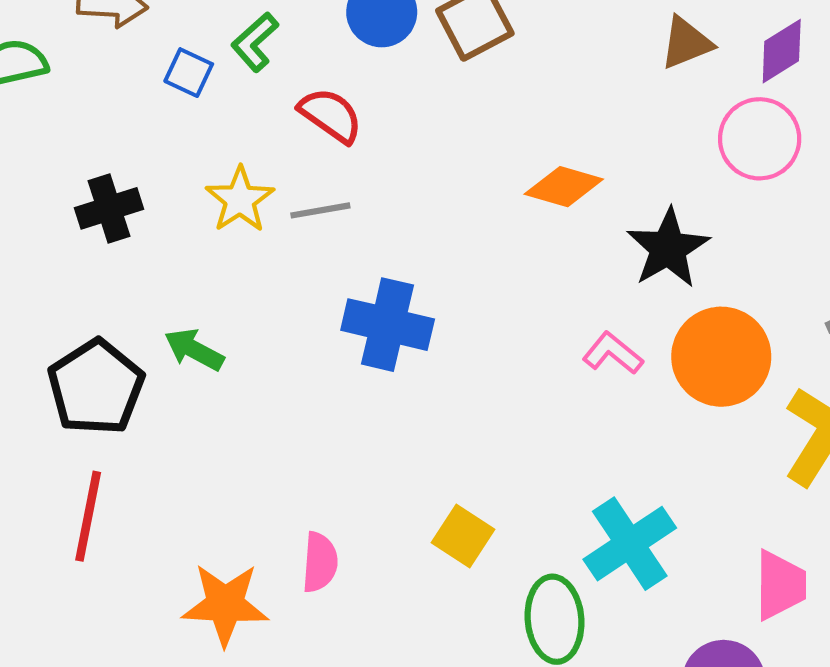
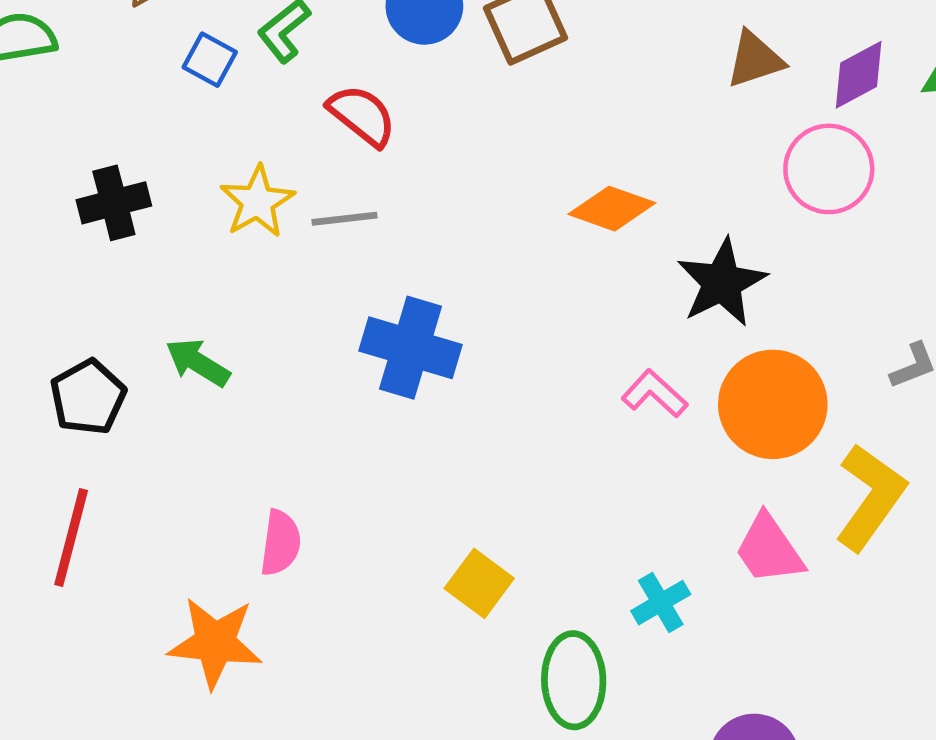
black pentagon: (96, 387) -> (88, 397), size x0.7
cyan cross: (630, 544) -> (661, 603), size x0.6
pink semicircle: (320, 562) -> (280, 543), moved
pink trapezoid: (780, 585) -> (769, 549), moved, turned 142

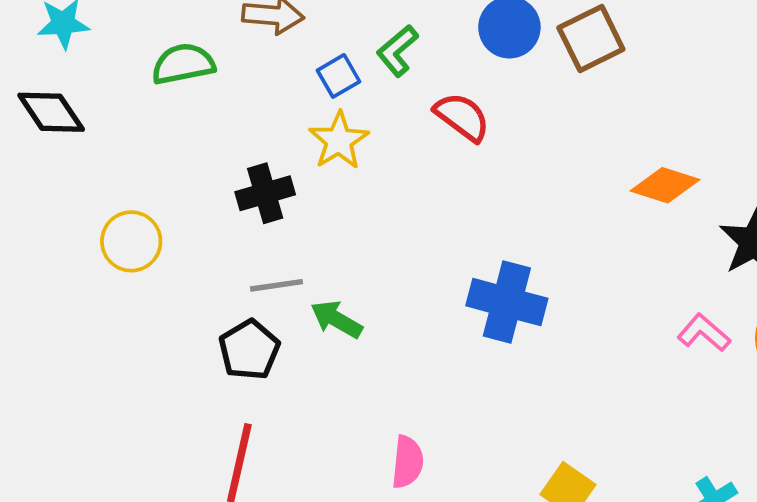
blue square: (210, 60) -> (338, 76), turned 33
yellow star: (257, 202) -> (339, 141), moved
gray line: (345, 219) -> (277, 285), moved

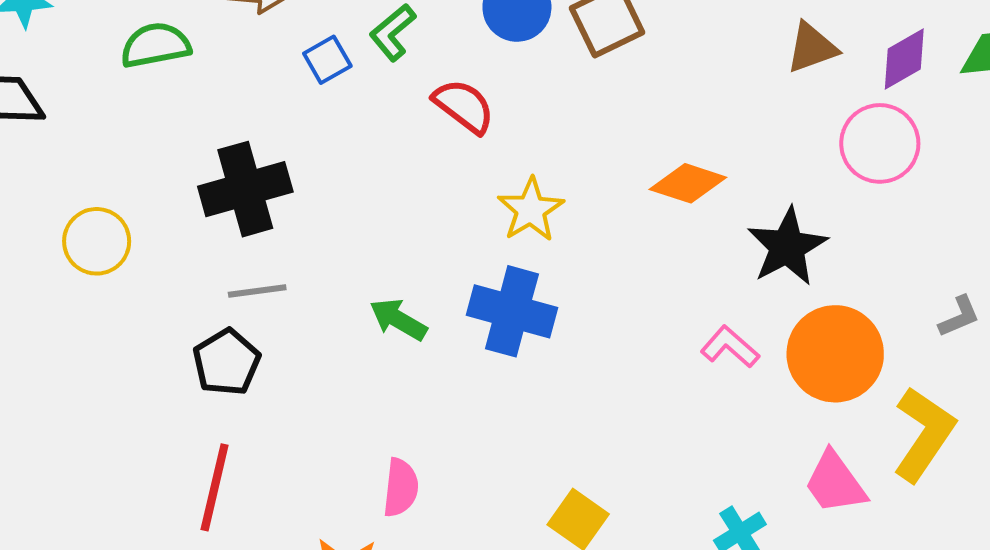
yellow star: (339, 141) -> (531, 210), moved
black cross: (265, 193) -> (245, 189), size x1.4
green arrow: (337, 319) -> (398, 320), moved

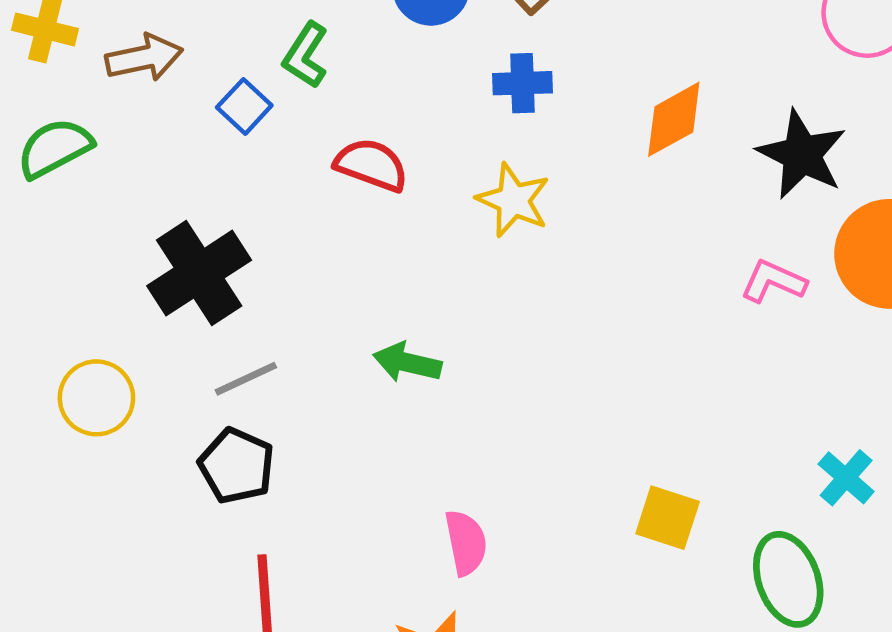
red semicircle: (464, 106) -> (371, 165), moved
orange diamond: (688, 183) -> (674, 119), turned -30
yellow circle: (97, 241) -> (96, 398), moved
blue cross: (512, 311) -> (522, 83), moved, size x0.6

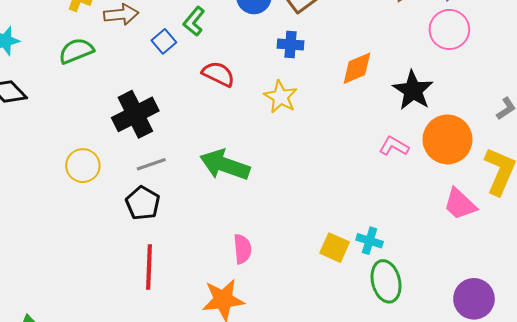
green arrow: (407, 362) -> (225, 165), size x1.6
cyan cross: (846, 478) -> (370, 241), moved, turned -30

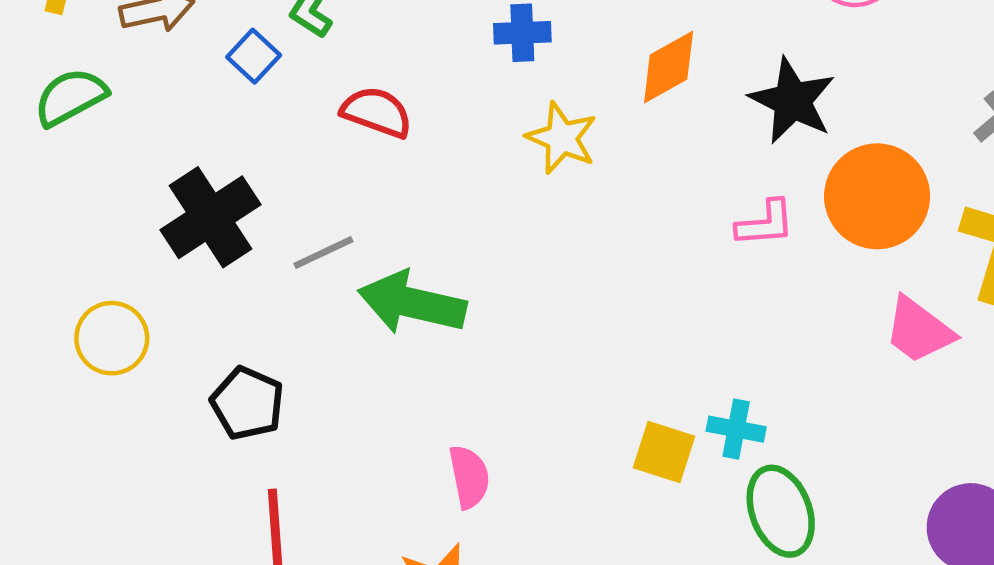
yellow star: (281, 97) -> (562, 138), moved
pink L-shape: (394, 146) -> (765, 223), turned 152
gray line: (151, 164) -> (323, 253), moved

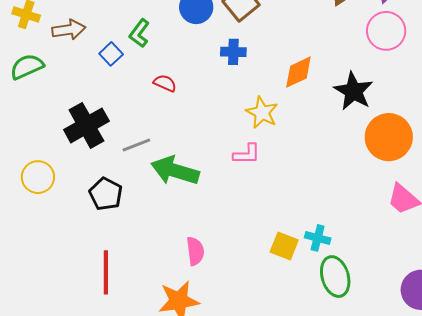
red semicircle: (377, 112) -> (165, 83), size x0.7
yellow star: (562, 138) -> (262, 112), moved
pink L-shape: (765, 223) -> (247, 154), moved
black pentagon: (247, 403) -> (106, 194), moved

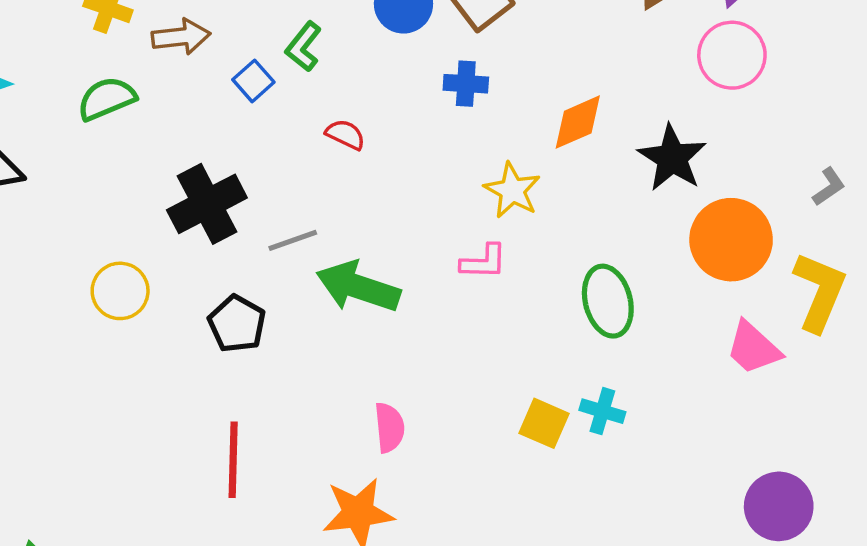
green ellipse: (335, 277) -> (608, 301), moved

